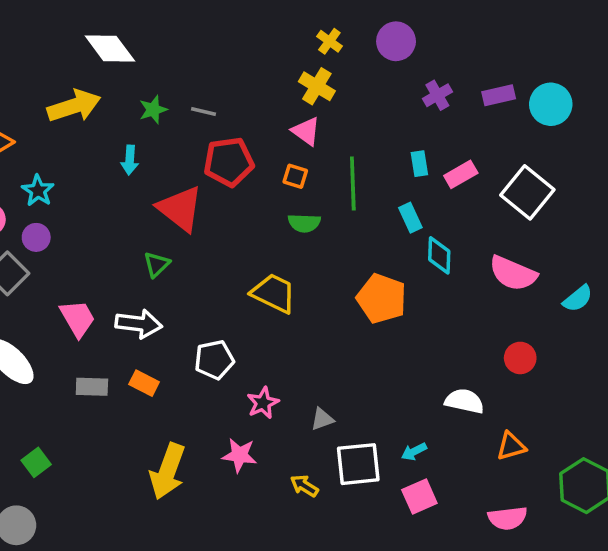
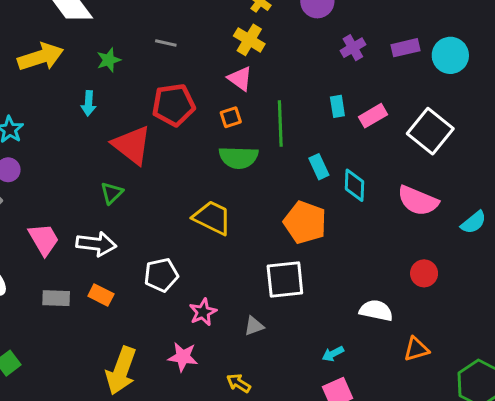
gray line: (203, 111) -> (166, 43), moved
orange square: (295, 176) -> (231, 117), turned -35
cyan rectangle: (410, 218) -> (319, 167), moved
green semicircle: (304, 223) -> (239, 157), size x1.4
white square: (358, 464) -> (285, 280), moved

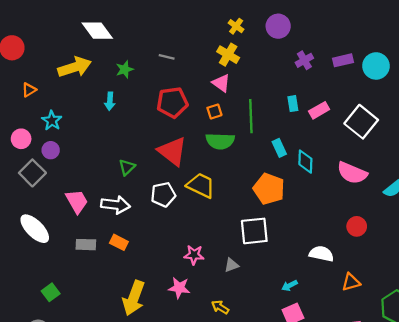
red triangle: (132, 145) -> (172, 151), moved
white pentagon: (161, 275) -> (163, 195), moved
pink star: (203, 312) -> (194, 255), turned 30

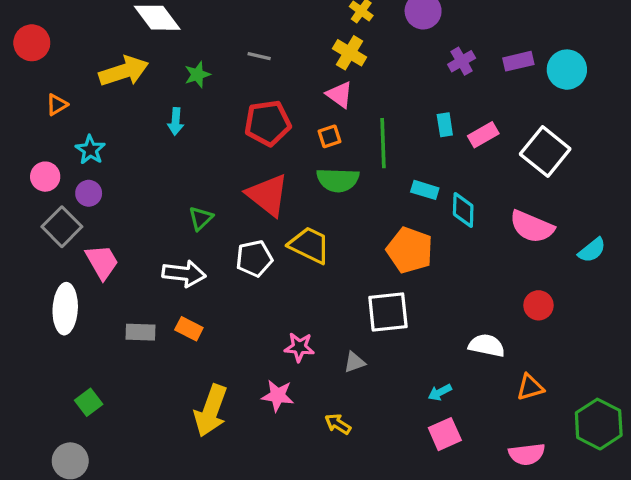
cyan rectangle: (279, 148) -> (425, 190), turned -48
pink trapezoid: (77, 201) -> (102, 262), moved
white ellipse: (35, 229) -> (65, 309), turned 48

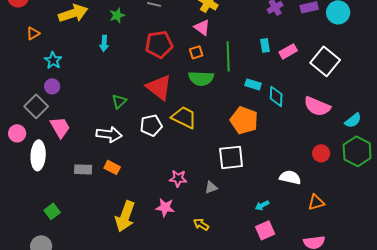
pink circle: (45, 177) -> (17, 133), moved
green hexagon: (599, 424) -> (357, 151), moved

